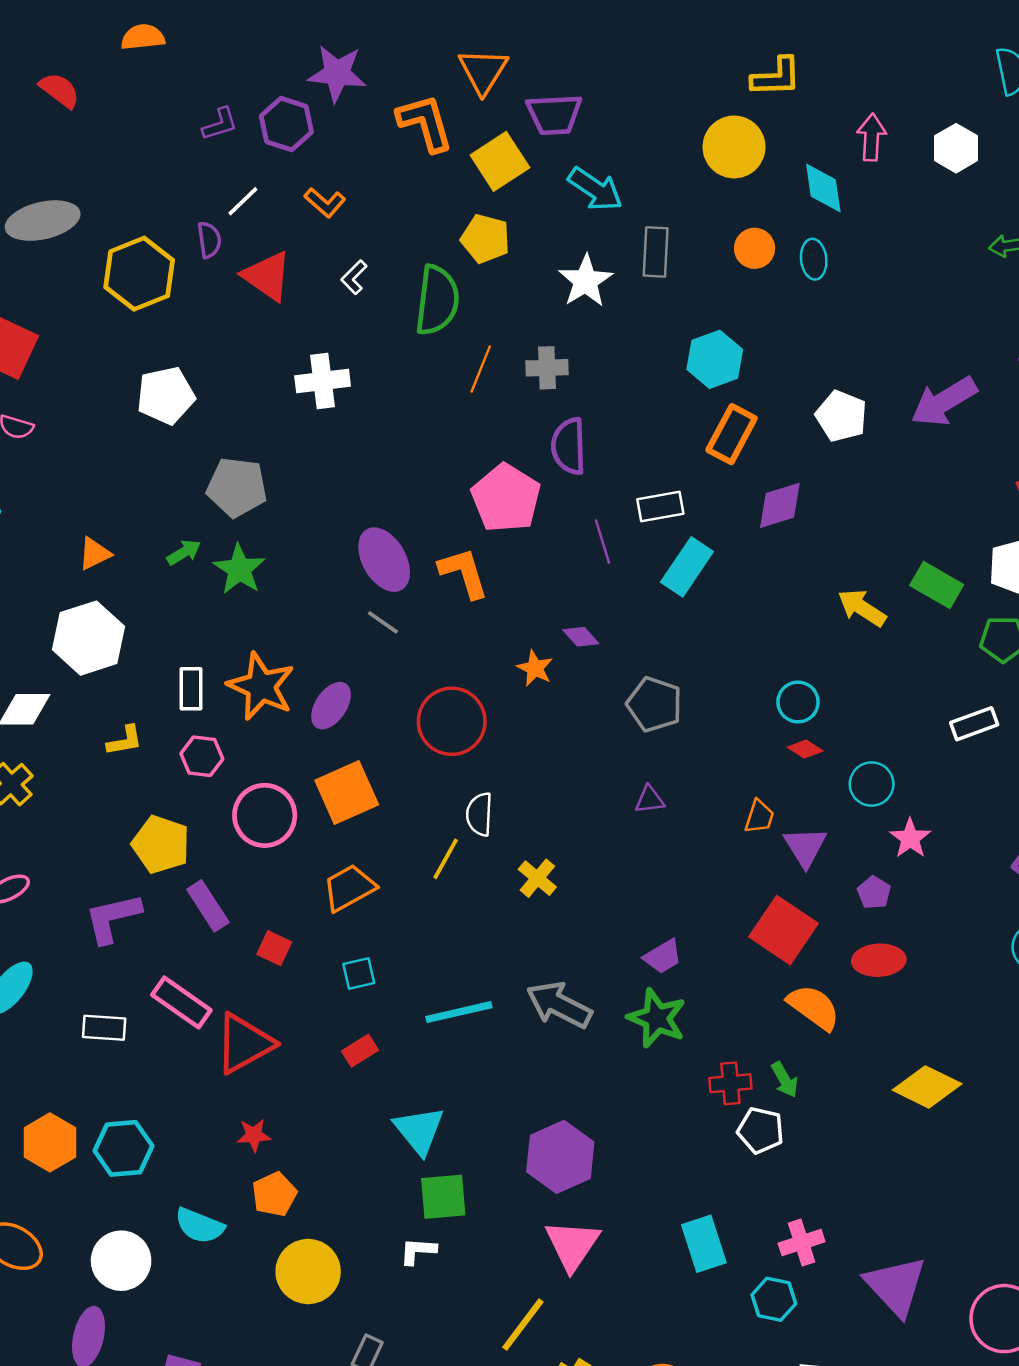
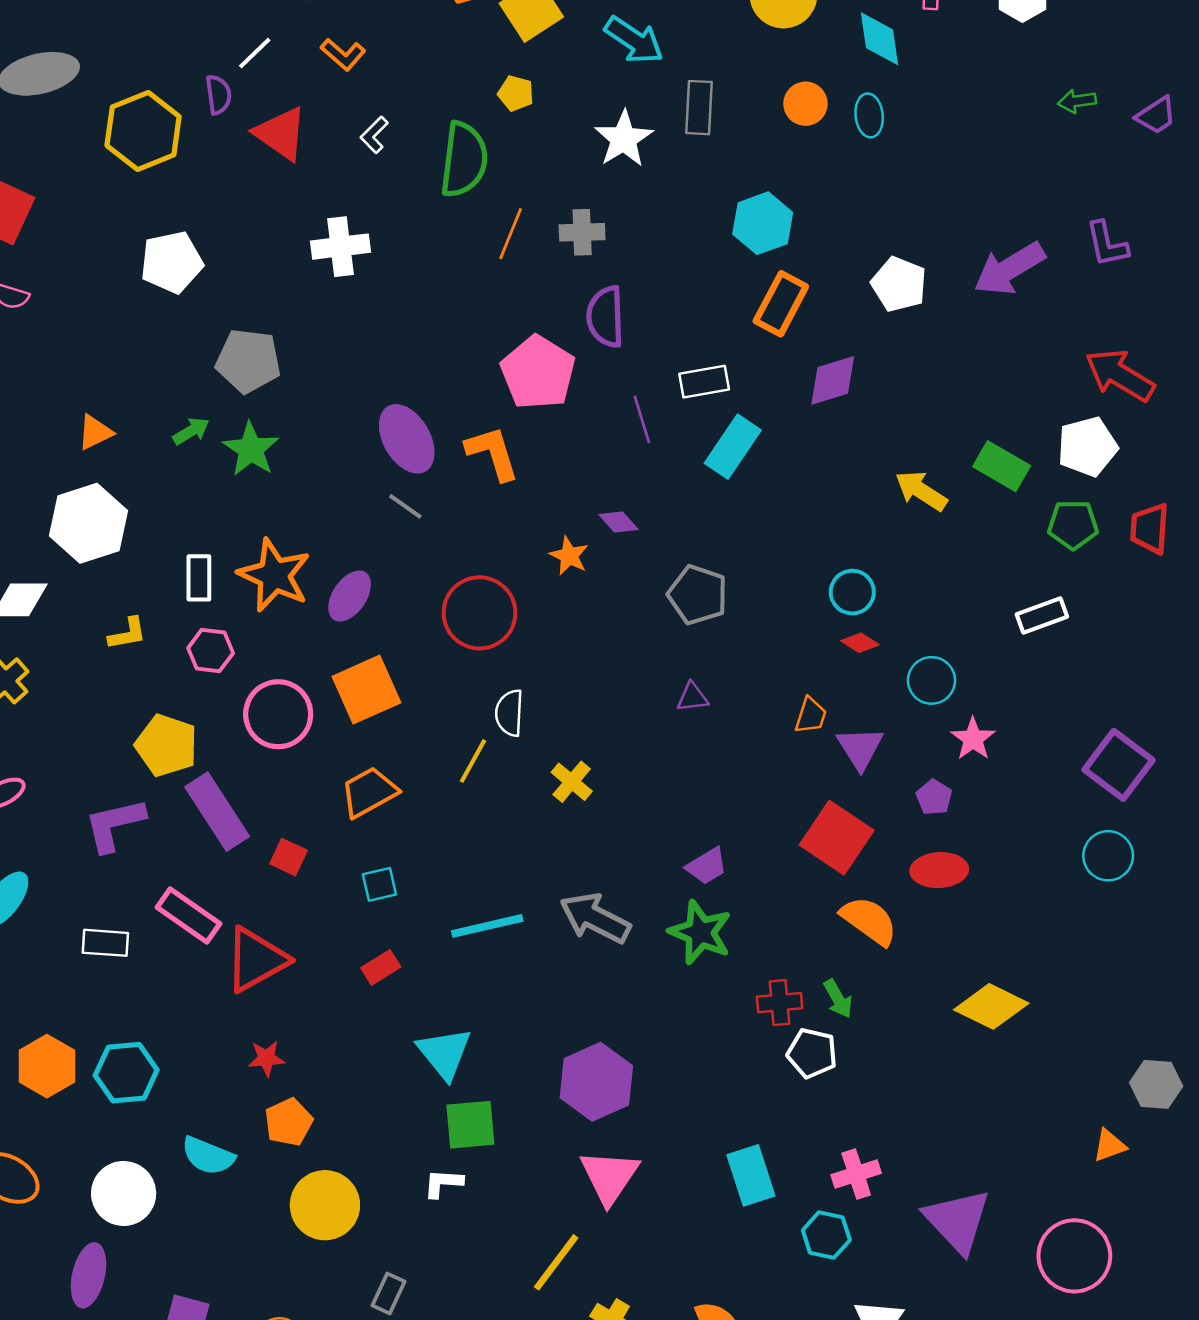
yellow pentagon: (485, 239) -> (516, 93), size x0.7
purple rectangle: (208, 906) -> (217, 812), size x1.4

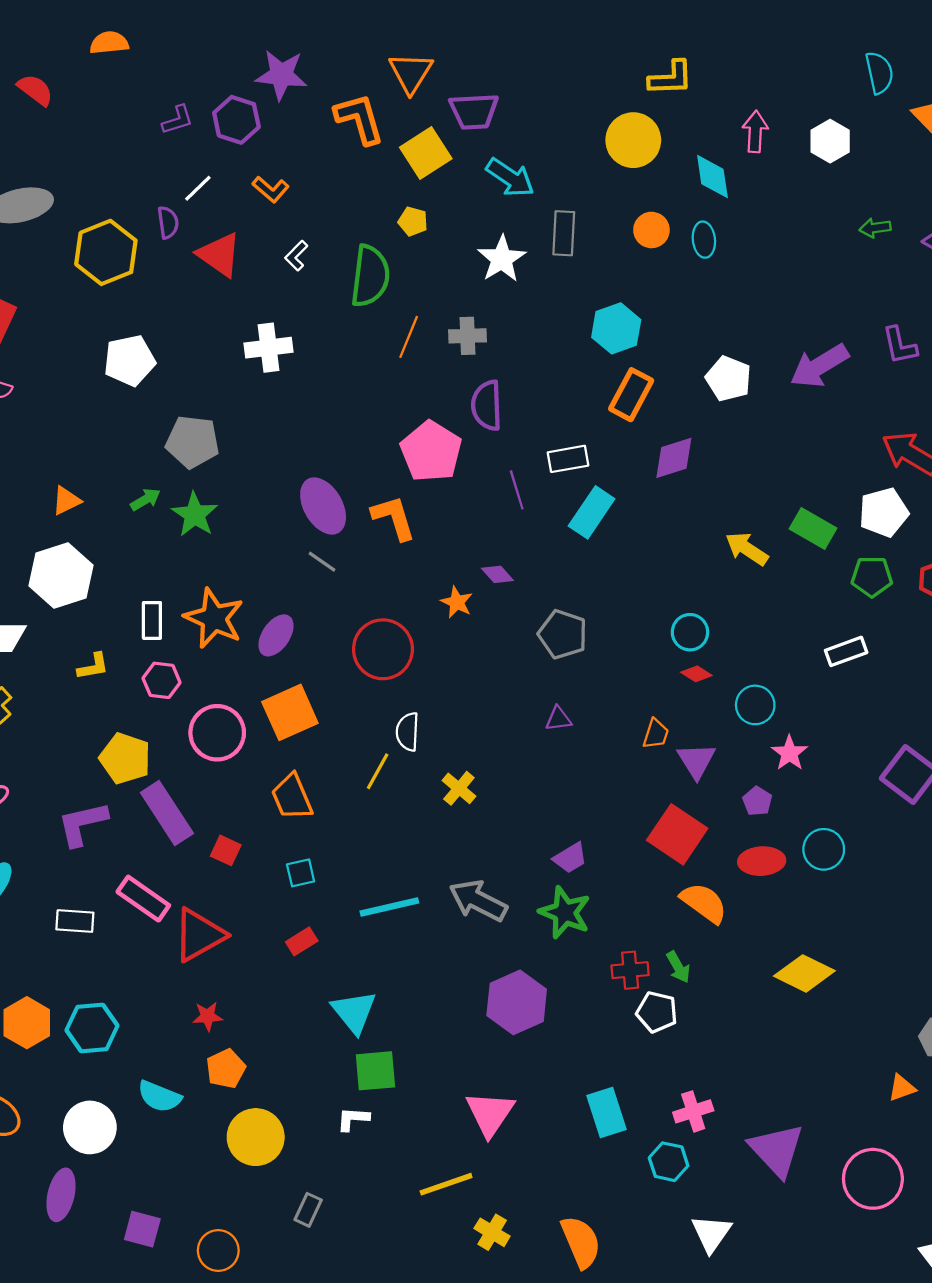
orange trapezoid: (369, 792) -> (292, 797), turned -84
cyan circle: (1108, 856) -> (824, 849), moved
purple hexagon: (596, 1082) -> (517, 1002), moved
yellow line: (556, 1262) -> (446, 1184), turned 34

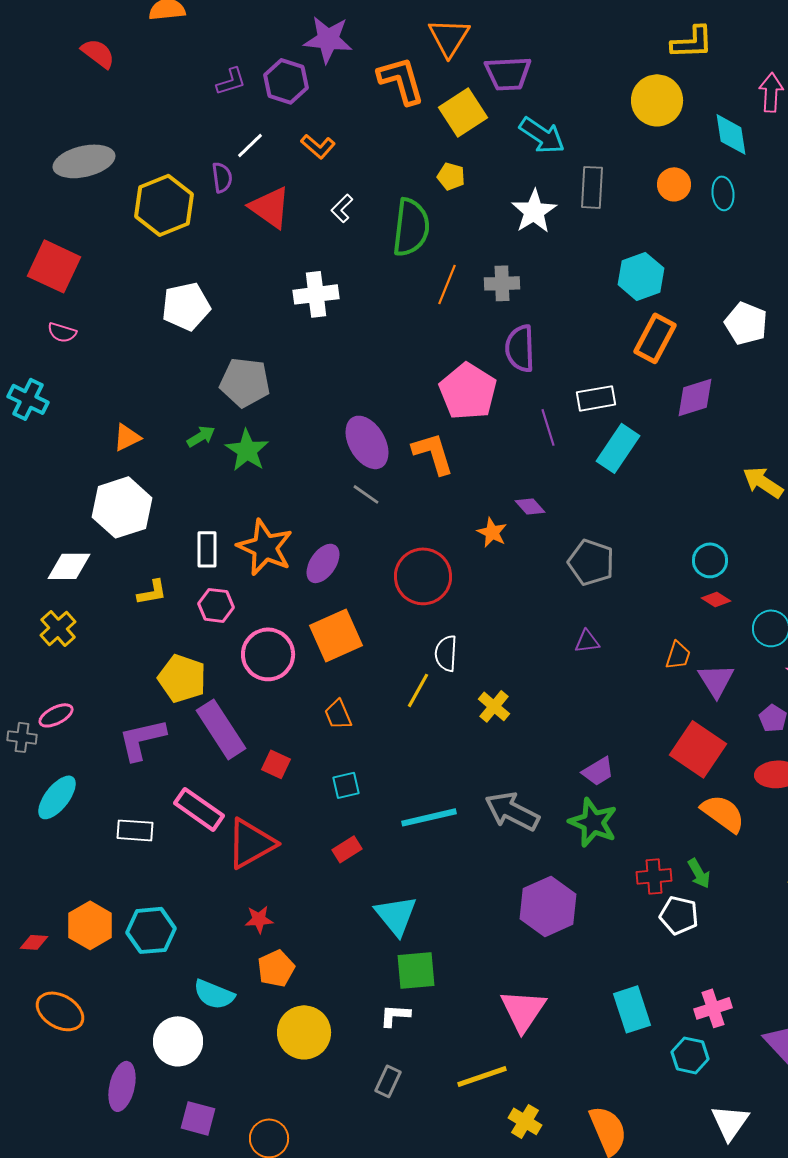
orange trapezoid: (292, 797) -> (338, 714), size x0.7
white circle: (90, 1127) -> (178, 1041), moved
gray rectangle: (308, 1210) -> (388, 1081), moved

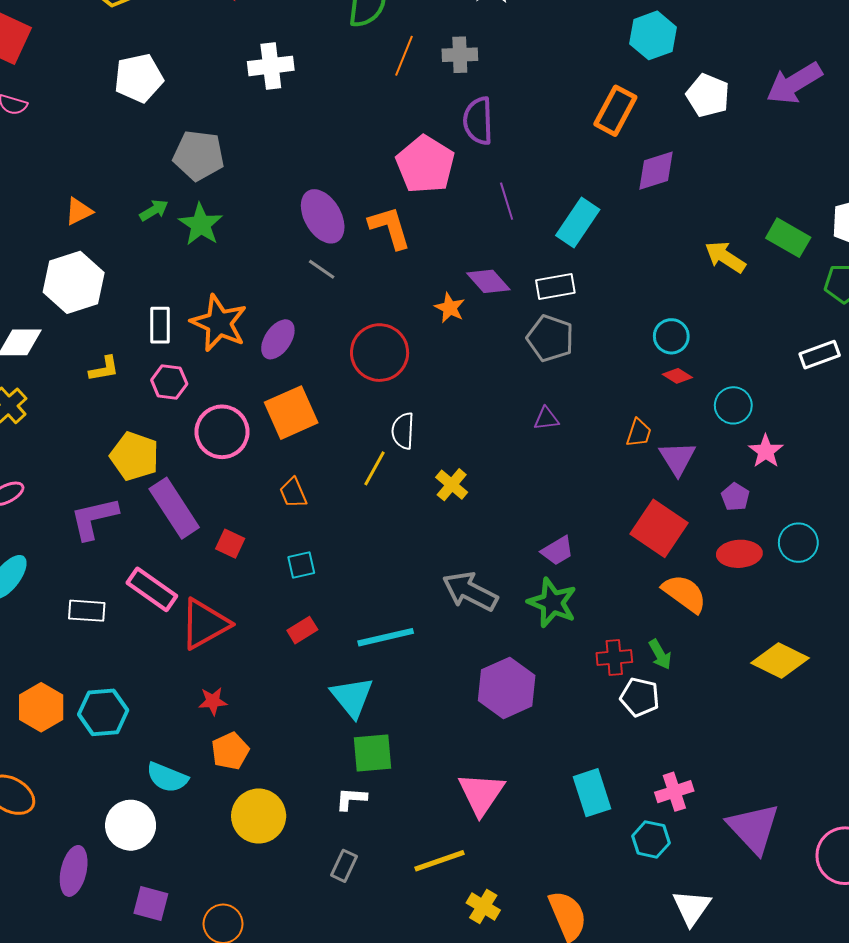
cyan hexagon: (641, 276) -> (653, 35), moved
white rectangle: (596, 398) -> (555, 286), moved
purple diamond: (530, 506) -> (488, 281), size x1.4
cyan line: (429, 817) -> (386, 637), moved

